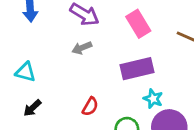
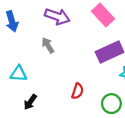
gray arrow: (82, 48) -> (48, 45), moved, turned 91

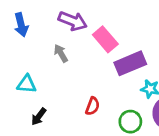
pink rectangle: (103, 15) -> (105, 39), moved

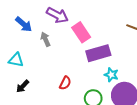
blue arrow: (21, 25) -> (24, 24), moved, turned -42

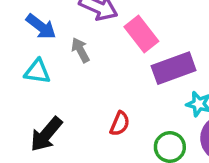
cyan triangle: (16, 60) -> (37, 71), moved
black arrow: (23, 86) -> (46, 134), size x1.5

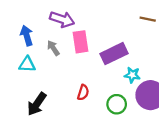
blue arrow: (41, 27) -> (27, 36), turned -138
pink rectangle: (141, 34) -> (80, 42), moved, turned 35

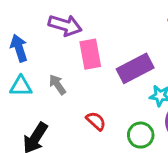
gray arrow: (53, 48) -> (57, 85), moved
red semicircle: (83, 92) -> (96, 121), turned -63

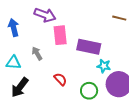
purple rectangle: (135, 68) -> (89, 47), turned 35
cyan triangle: (21, 86) -> (13, 63), moved

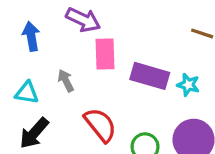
cyan star: (104, 66) -> (188, 85), moved
red semicircle: (60, 79) -> (100, 125), size x1.6

